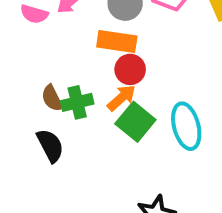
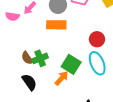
red circle: (130, 69) -> (97, 39), moved
orange arrow: (122, 98) -> (62, 78), moved

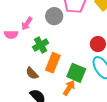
orange rectangle: (56, 25) -> (53, 63), moved, turned -60
green cross: (40, 58) -> (41, 45), moved

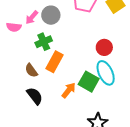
gray circle: (54, 16) -> (51, 15), moved
green square: (76, 73) -> (89, 82), moved

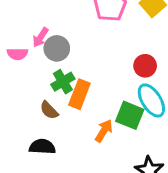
gray circle: (51, 15) -> (57, 48), moved
green cross: (44, 42) -> (63, 82), moved
black semicircle: (35, 96) -> (42, 147), moved, turned -42

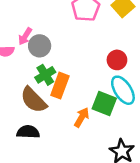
brown semicircle: (49, 110) -> (34, 100), size x1.6

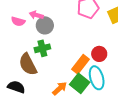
pink arrow: (25, 36) -> (36, 15), turned 56
orange rectangle: (60, 86) -> (80, 64), moved

